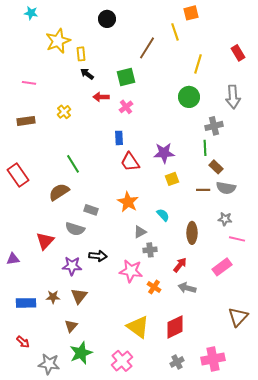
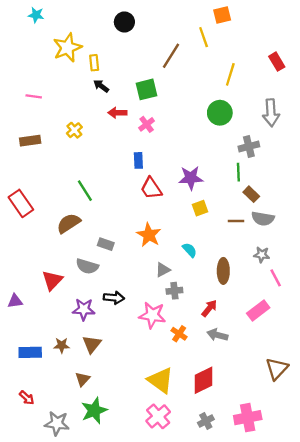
pink line: (237, 239) -> (276, 278), turned 49
pink cross: (122, 361) -> (158, 416), moved

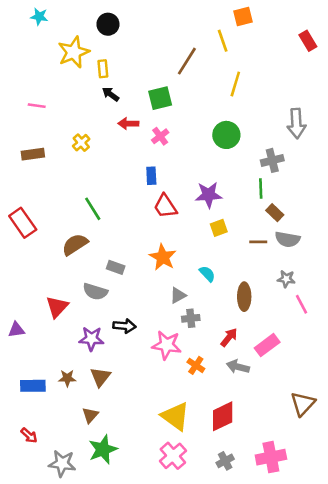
black circle: (124, 22) -> (108, 24), moved
red rectangle: (277, 62) -> (308, 41), moved
yellow line: (230, 74) -> (235, 84), moved
green circle: (220, 113) -> (226, 135), moved
pink rectangle: (258, 310) -> (267, 345), moved

